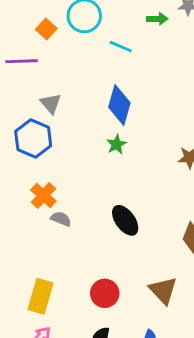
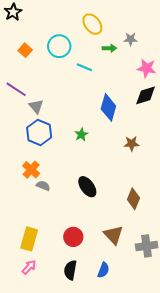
orange square: (46, 29) -> (25, 50), moved
purple line: (22, 61) -> (16, 89), moved, turned 35
blue diamond: (119, 105) -> (108, 107), moved
blue hexagon: (33, 139) -> (39, 133), moved

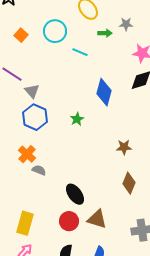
brown star: (132, 144) -> (124, 147), moved
black ellipse: (87, 187) -> (75, 194), moved
brown triangle: (113, 235) -> (97, 219), moved, turned -30

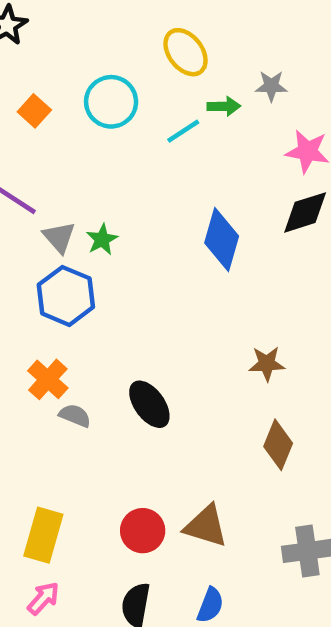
cyan line: (80, 52) -> (183, 131), moved, turned -56
green star: (77, 119) -> (102, 239), moved
black ellipse: (75, 194) -> (149, 404), moved

